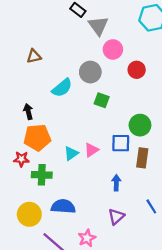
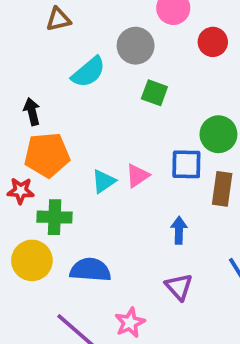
brown triangle: (34, 56) -> (58, 19), moved
yellow circle: (29, 214) -> (32, 260), moved
purple triangle: (116, 217) -> (179, 287), turned -30

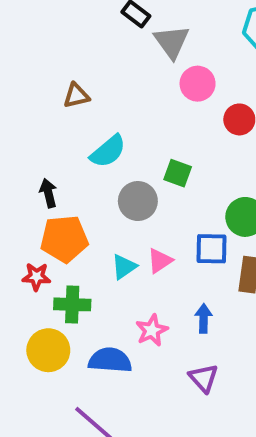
gray circle: (136, 46) -> (138, 201), moved
pink star: (130, 323) -> (152, 330), moved

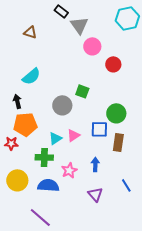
brown triangle: (76, 96) -> (30, 32), moved, turned 32
cyan semicircle: (108, 151) -> (31, 76), moved
green cross: (72, 304) -> (44, 157), moved

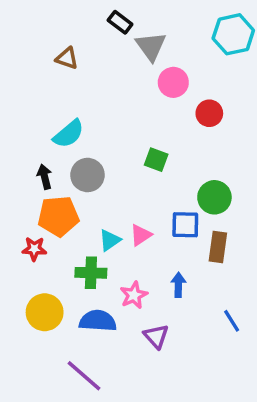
gray circle: (62, 105) -> (87, 175), moved
purple triangle: (95, 194) -> (156, 336), moved

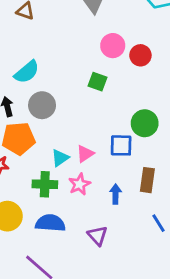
pink circle: (173, 82) -> (113, 46), moved
green square: (156, 160) -> (97, 82), moved
brown rectangle: (218, 247) -> (147, 180), moved
pink star: (134, 295) -> (79, 184), moved

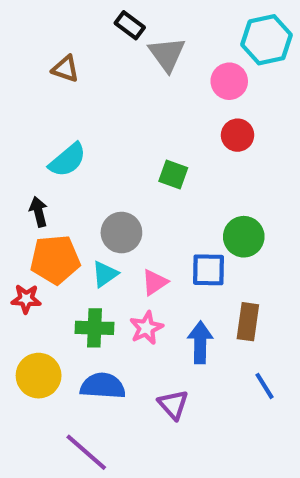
pink circle: (113, 46) -> (229, 81), moved
gray circle: (42, 105) -> (121, 233), moved
cyan triangle: (60, 158) -> (105, 274), moved
blue arrow: (116, 194) -> (200, 342), size x1.4

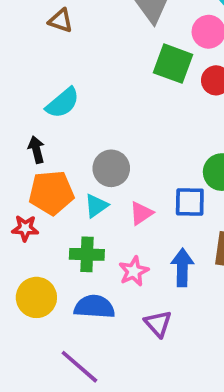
green square: (173, 174) -> (173, 64), moved, size x1.5
pink star: (146, 328) -> (134, 271), moved

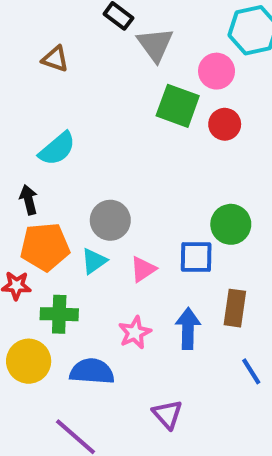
green cross: (87, 254) -> (59, 314), moved
purple triangle: (158, 324) -> (167, 414), moved

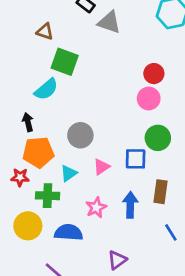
gray triangle: (155, 45) -> (109, 22), turned -35
pink circle: (217, 71) -> (149, 98), moved
green square: (178, 106) -> (65, 62), moved
cyan triangle: (94, 261) -> (69, 173), moved
purple triangle: (167, 414) -> (117, 260), turned 36

